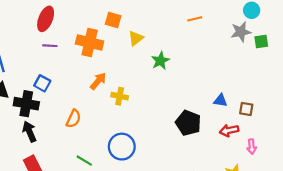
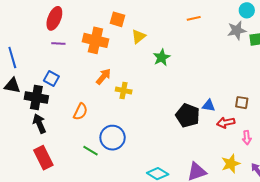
blue triangle: (220, 100) -> (209, 106), moved
blue circle: (122, 147) -> (113, 138), moved

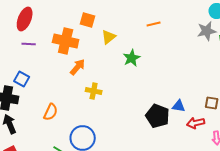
orange line: (194, 18) -> (154, 24), moved
orange arrow: (103, 76) -> (78, 67), moved

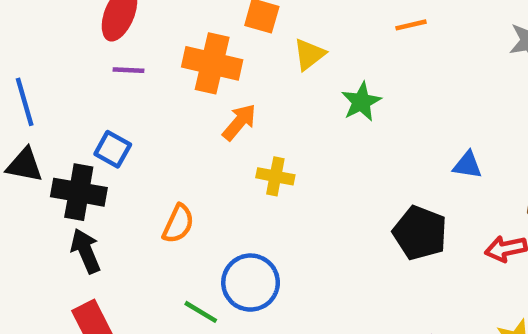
blue triangle: (179, 106) -> (467, 165), moved

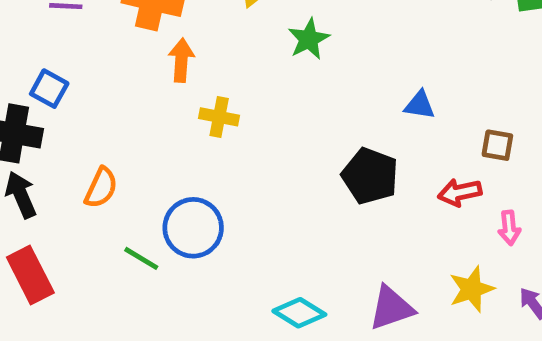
orange arrow: (239, 122) -> (181, 60), turned -36
orange semicircle: (178, 224) -> (101, 188), moved

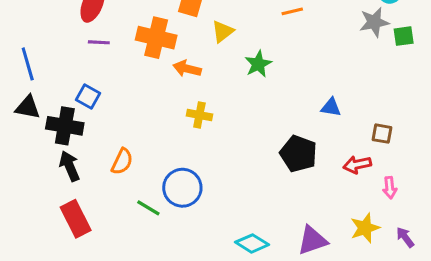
orange arrow: (181, 60) -> (187, 69), moved, turned -80

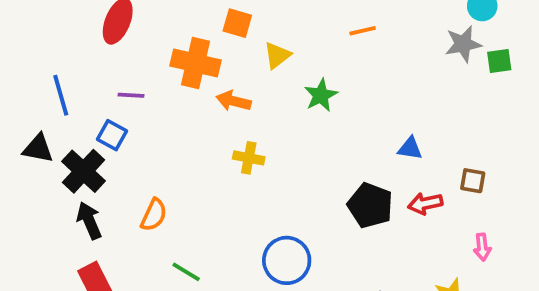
purple line: (99, 42) -> (131, 95), moved
blue line: (28, 64) -> (61, 95), moved
black cross: (65, 126) -> (84, 171), turned 33
red arrow: (357, 165) -> (425, 203), moved
blue circle: (182, 188) -> (287, 260), moved

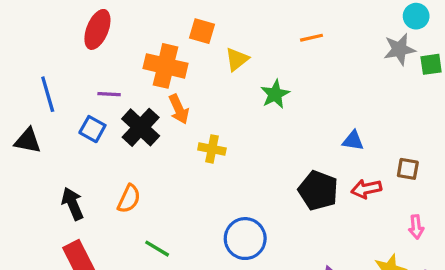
orange arrow: (234, 101) -> (179, 109), moved, turned -128
black cross: (84, 171) -> (141, 127), moved

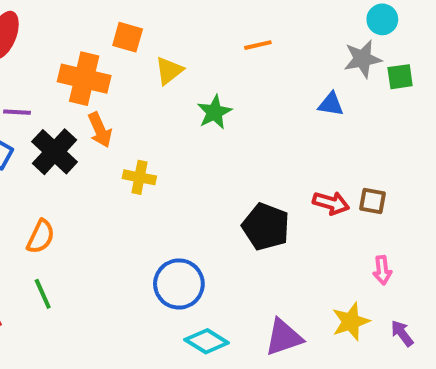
blue triangle: (353, 141) -> (331, 104), moved
red arrow: (366, 189) -> (331, 203), moved, turned -152
green line: (157, 249) -> (43, 294), moved, turned 35

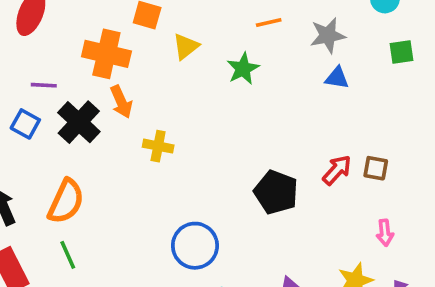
gray star: (363, 59) -> (328, 35), moved
green star: (214, 112) -> (243, 69), moved
red arrow: (331, 203) -> (337, 170), turned -64
orange semicircle: (41, 237) -> (66, 201), size x1.4

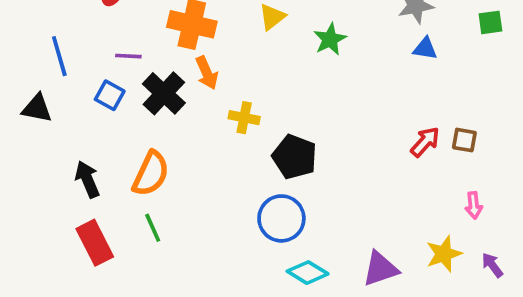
black pentagon: (276, 192) -> (294, 157), moved

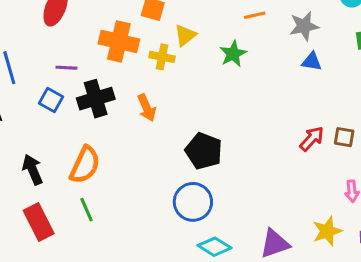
orange arrow: (207, 73) -> (147, 108), moved
black cross: (164, 93) -> (96, 99), turned 30
yellow cross: (244, 118) -> (162, 57), moved

